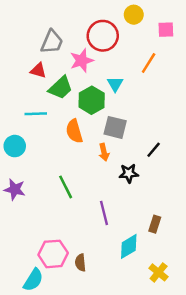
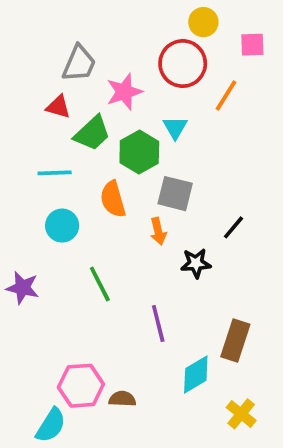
red circle: (103, 36) -> (183, 64), moved
cyan circle: (15, 146) -> (62, 226), moved
brown rectangle: (155, 224) -> (235, 340), size x1.5
brown semicircle: (80, 263) -> (122, 399), turned 98

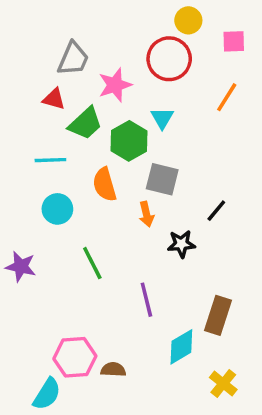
orange line: (226, 96) -> (227, 97), moved

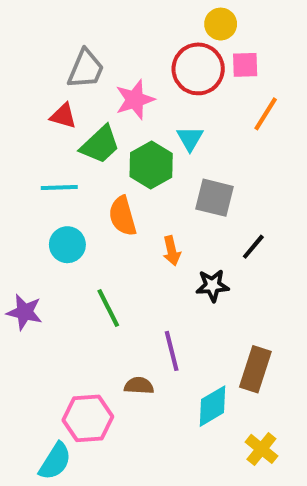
pink square: (234, 41) -> (245, 65), moved
gray square: (162, 179) -> (214, 198), moved
brown semicircle: (113, 370) -> (139, 386), moved

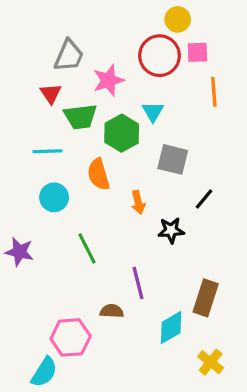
orange line: (266, 114) -> (214, 92), turned -36
red triangle: (63, 116) -> (51, 94), turned 40
green trapezoid: (100, 145) -> (80, 117), turned 36

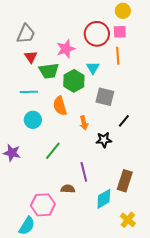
yellow circle: (178, 19) -> (123, 11), moved
gray trapezoid: (69, 56) -> (26, 34), moved
orange line: (214, 92) -> (118, 56), moved
green line: (87, 248) -> (53, 151), turned 66

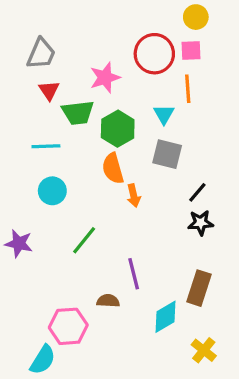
cyan triangle: (93, 68) -> (164, 114), moved
orange semicircle: (60, 106) -> (113, 168), moved
black star: (104, 140) -> (201, 223), moved

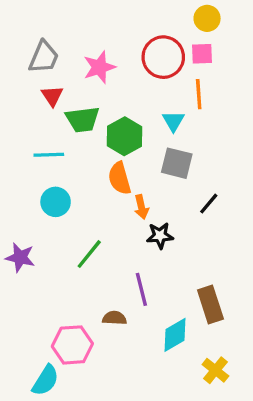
pink star: (105, 78) -> (99, 67), moved
black star: (201, 223) -> (160, 236), moved
brown rectangle: (199, 288) -> (210, 305), turned -36

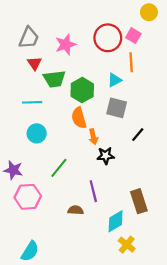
yellow circle: (207, 18) -> (149, 12), moved
pink square: (202, 54) -> (133, 36), turned 32
cyan triangle: (173, 121) -> (114, 80), turned 32
pink hexagon: (72, 345) -> (28, 197), moved
yellow cross: (215, 370) -> (127, 245), moved

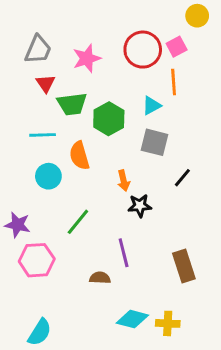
pink square: (133, 36) -> (177, 47), turned 32
orange semicircle: (79, 118) -> (79, 156), moved
cyan diamond: (116, 221) -> (132, 319), moved, turned 45
yellow cross: (127, 245) -> (168, 323), turned -36

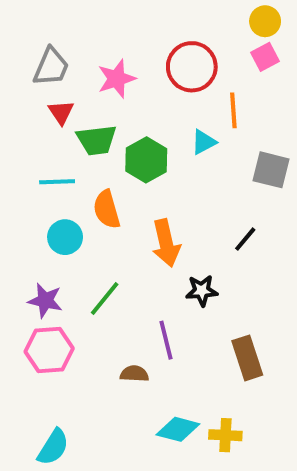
pink square: (177, 47) -> (265, 57), moved
gray square: (154, 142) -> (271, 170), moved
orange arrow: (124, 181) -> (166, 243), size x1.6
black star: (140, 206) -> (202, 291), moved
purple star: (18, 225) -> (45, 301), moved

